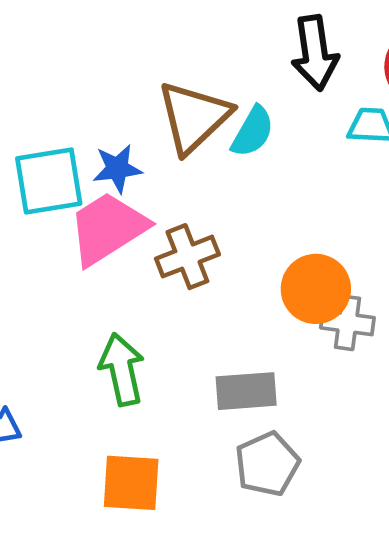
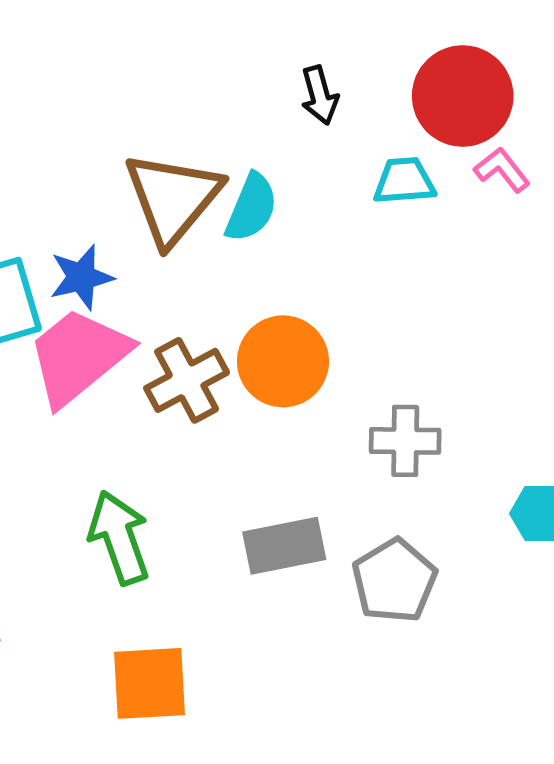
black arrow: (315, 53) -> (320, 95), size x0.6
orange circle: (316, 289) -> (283, 361), moved
gray pentagon: (267, 464) -> (394, 581), moved

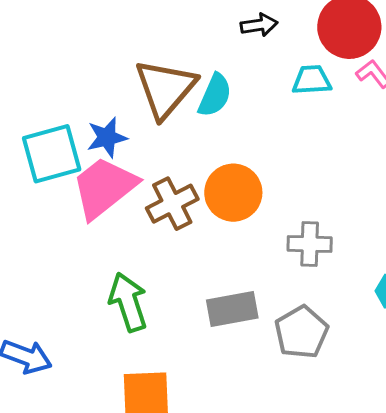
black arrow: (320, 95) -> (259, 25), turned -84

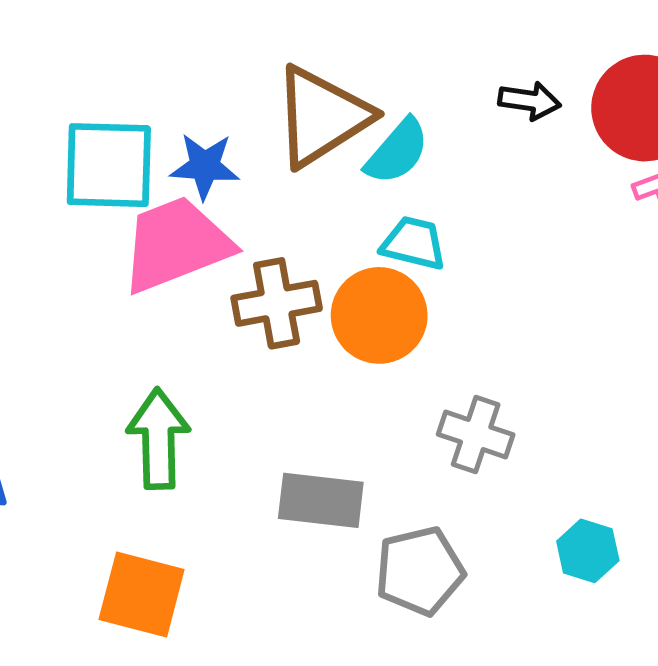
black arrow: (259, 25) -> (530, 101), moved
cyan trapezoid: (312, 80) -> (414, 243), moved

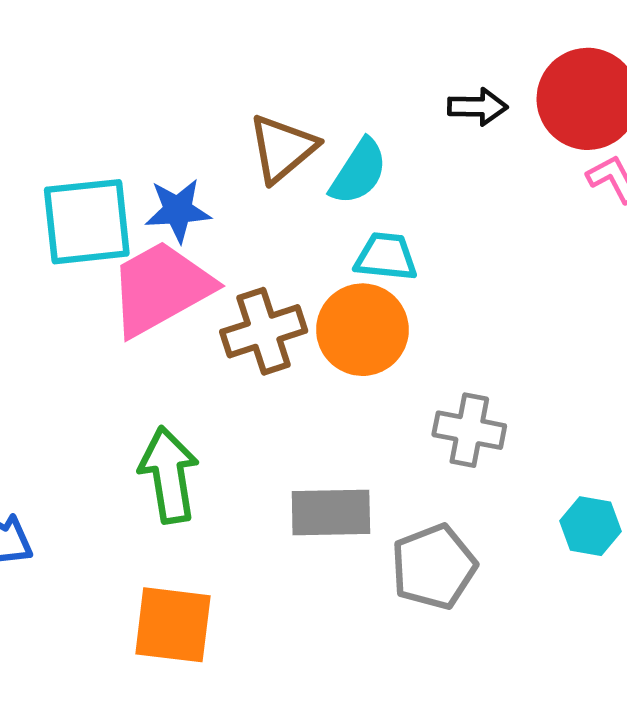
brown triangle: (322, 116) -> (282, 148), size x0.7

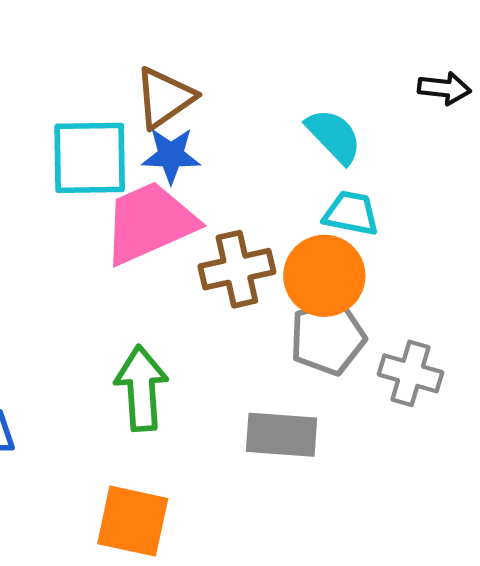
brown triangle: (282, 148) -> (164, 98), moved
cyan semicircle: (359, 172) -> (334, 136), turned -82
gray pentagon: (434, 567) -> (328, 337), moved

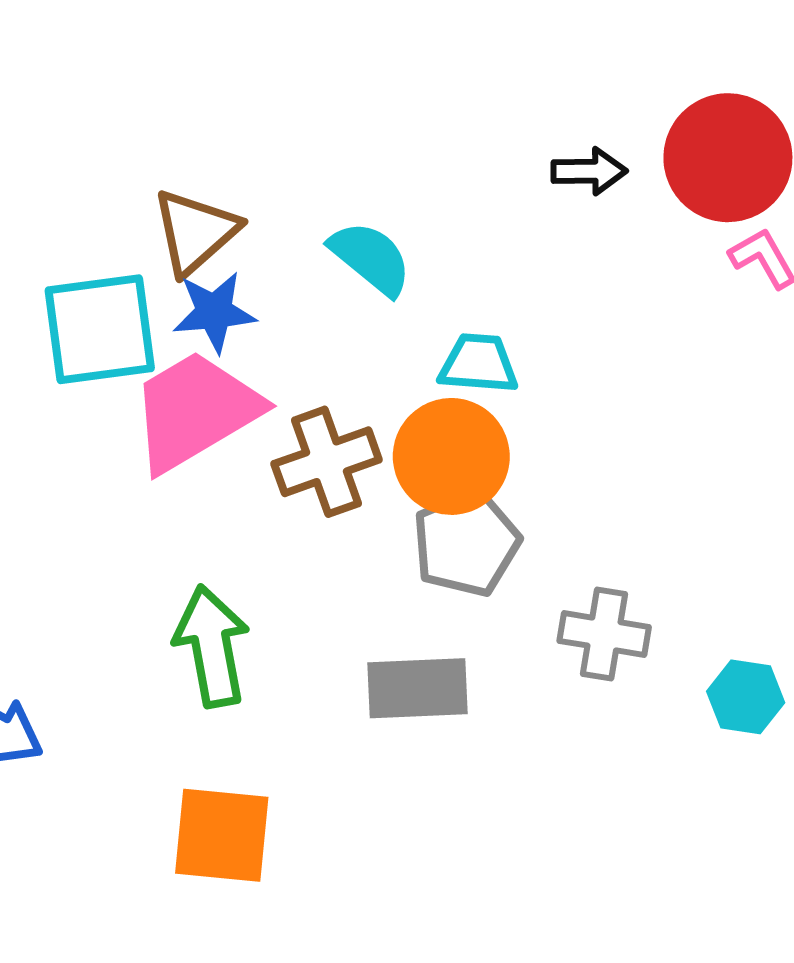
cyan semicircle: (334, 136) -> (371, 258), moved
gray cross: (410, 373) -> (604, 634), moved

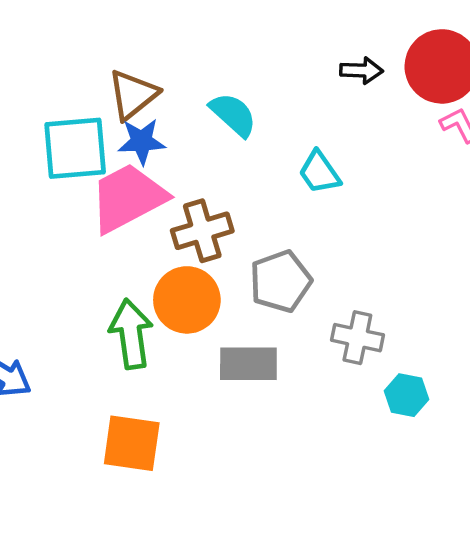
cyan trapezoid: (478, 364) -> (319, 172), moved, turned -132
orange circle: (451, 456) -> (187, 300), moved
cyan hexagon: (746, 697) -> (407, 395), moved

